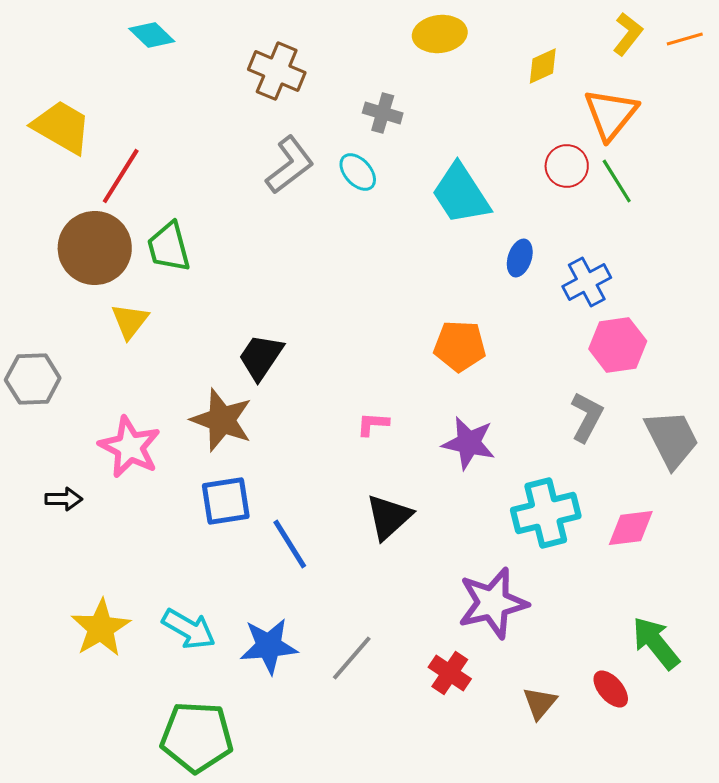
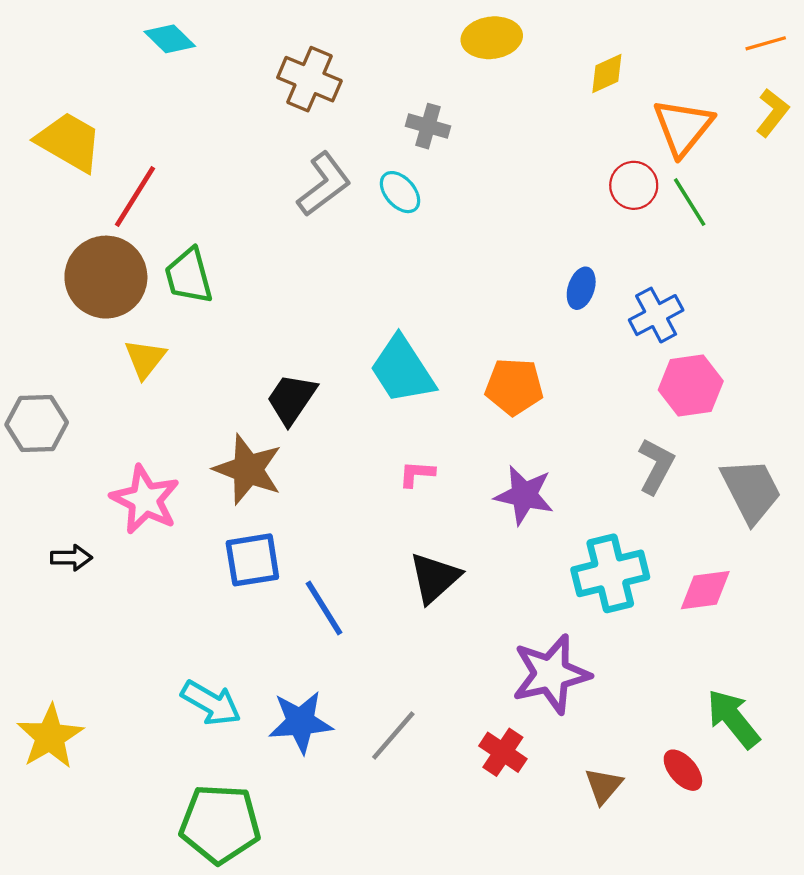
yellow L-shape: (628, 34) -> (772, 113), moved
cyan trapezoid: (461, 194) -> (402, 370), moved
yellow star: (101, 628) -> (50, 737), moved

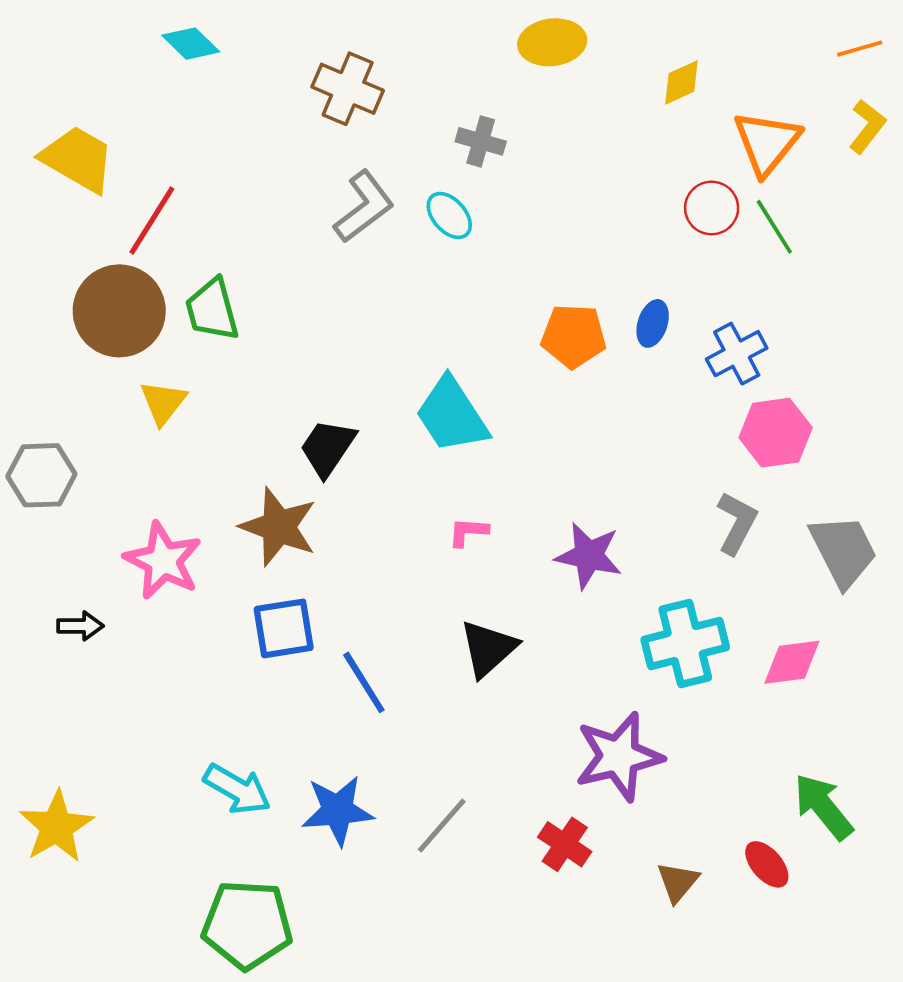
orange pentagon: (514, 387) -> (574, 336), moved

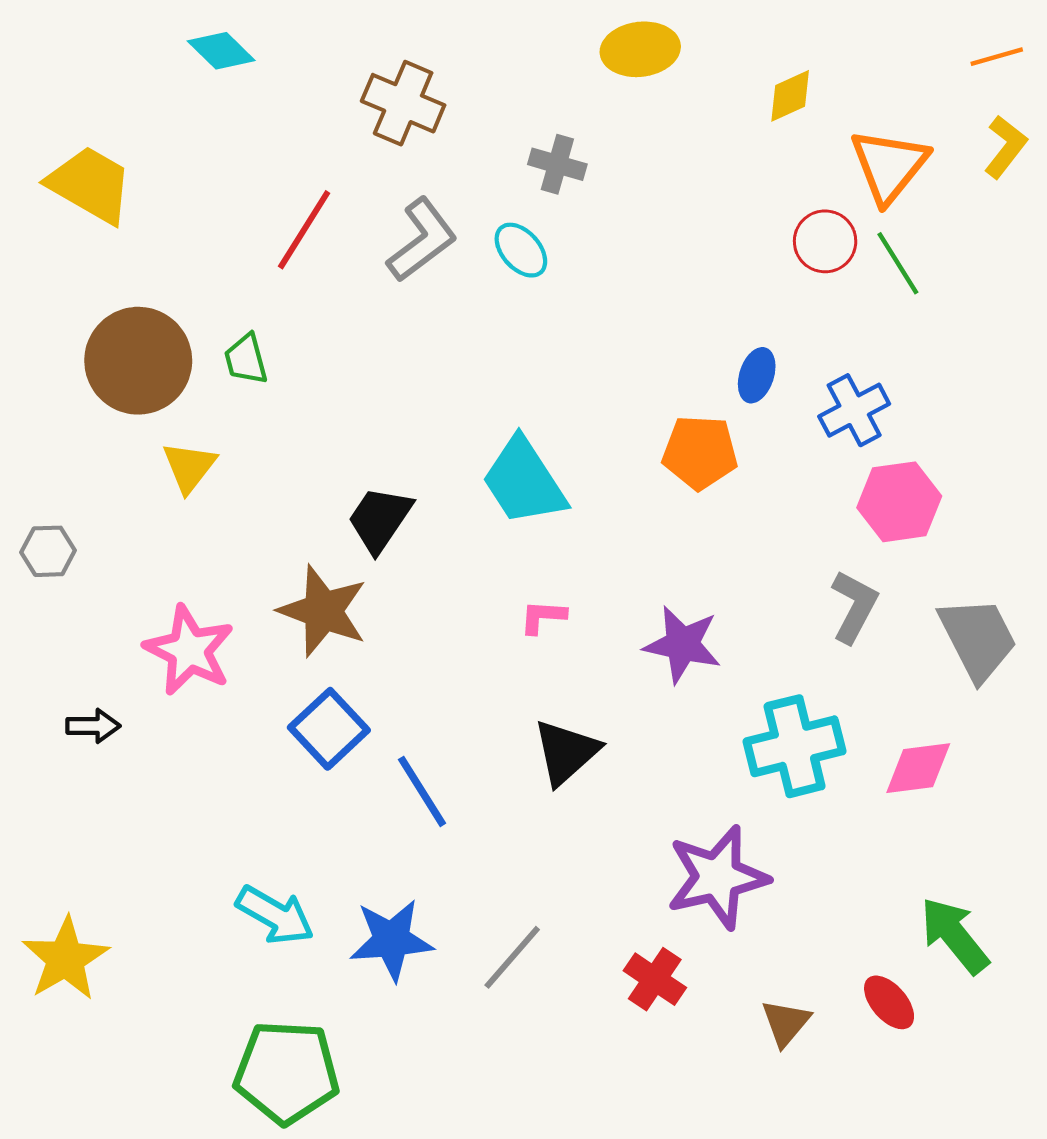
red line: (152, 221) -> (304, 230), moved
green trapezoid: (212, 310) -> (246, 359), size x0.7
orange pentagon: (574, 336) -> (700, 452), moved
gray hexagon: (41, 475) -> (48, 551), size x0.7
blue square: (284, 628) -> (329, 729), turned -34

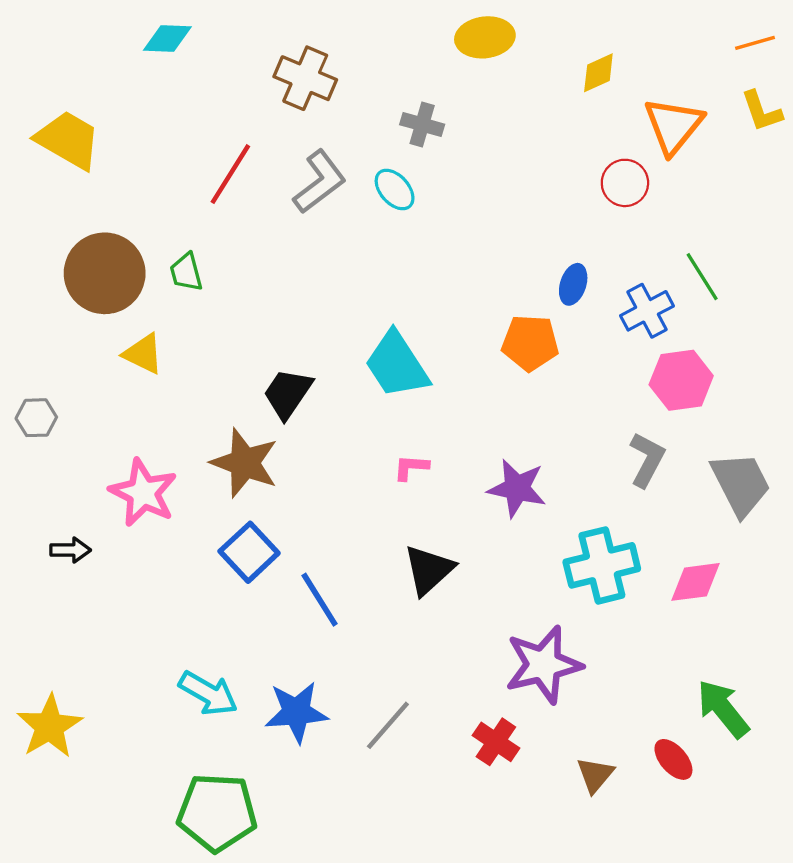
cyan diamond: (221, 51) -> (167, 38), turned -42
yellow L-shape: (1005, 147) -> (762, 111), turned 123
green line: (898, 263) -> (702, 277), moved
yellow triangle: (189, 467) -> (143, 354), turned -42

